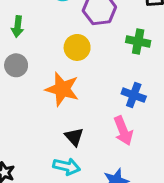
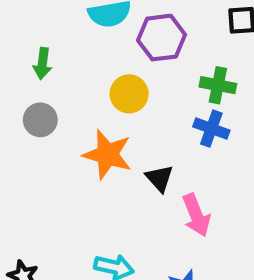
blue cross: (134, 95) -> (211, 129), moved
black triangle: (74, 137) -> (159, 178), moved

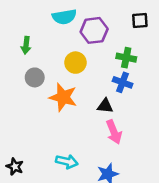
gray circle: (40, 120) -> (35, 77), moved
black triangle: (159, 178) -> (105, 106), moved, turned -42

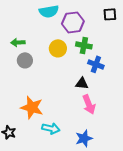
green arrow: (26, 45) -> (18, 42), moved, turned 80
green cross: (126, 58) -> (84, 45), moved
orange star: (63, 97) -> (32, 107), moved

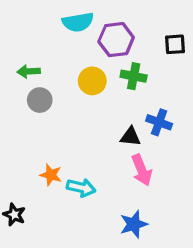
black square: (110, 14) -> (175, 44), moved
blue cross: (96, 64) -> (159, 122), moved
orange star: (32, 107) -> (51, 175), size x0.6
cyan arrow: (51, 128) -> (81, 188), moved

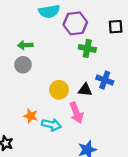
green arrow: (29, 71) -> (25, 45), moved
yellow circle: (92, 81) -> (59, 90), moved
pink arrow: (142, 170) -> (76, 113), moved

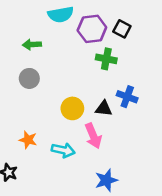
black square: (116, 27) -> (122, 29), moved, turned 32
green arrow: (25, 45) -> (32, 45), moved
orange star: (31, 116) -> (28, 140), moved

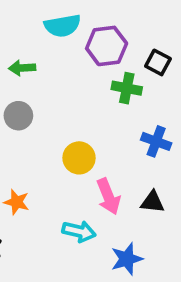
black square: (122, 29) -> (158, 62), moved
black triangle: (104, 108) -> (152, 202), moved
cyan arrow: (63, 150) -> (79, 231), moved

